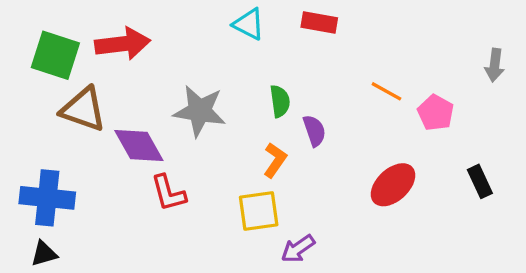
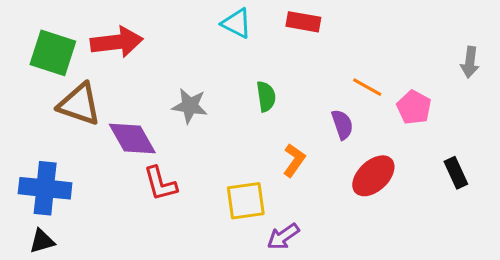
gray star: (200, 111) -> (190, 106), size x0.7
purple semicircle: (314, 131) -> (342, 124), moved
orange L-shape: (275, 160) -> (294, 160), moved

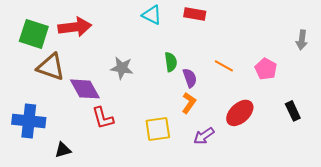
orange line: (367, 87) -> (224, 66), moved
purple semicircle: (342, 124) -> (190, 78), moved
purple arrow: (283, 237) -> (204, 136), moved
black triangle: (42, 241) -> (63, 150), moved

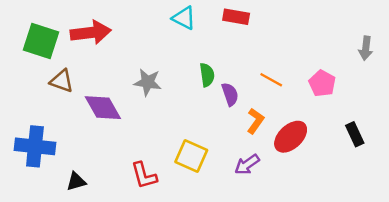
brown triangle: (51, 67) -> (62, 81), size x0.7
orange L-shape: (189, 103) -> (255, 121), moved
red L-shape: (103, 118) -> (144, 175), moved
yellow square: (158, 129) -> (191, 156), turned 32

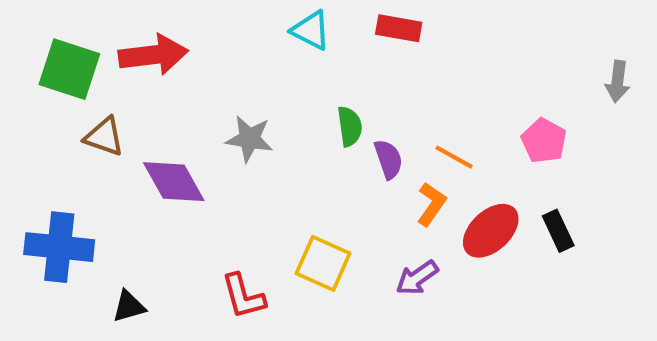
orange line: (271, 80) -> (454, 157), moved
black rectangle: (355, 134) -> (558, 231), moved

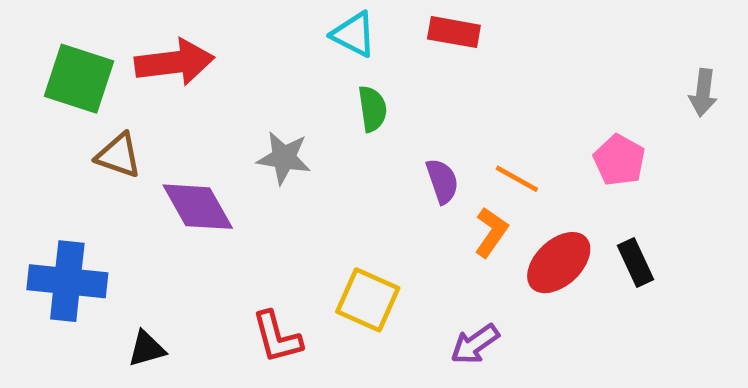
green semicircle: (350, 126) -> (372, 109), moved
purple arrow: (417, 278) -> (475, 344), moved

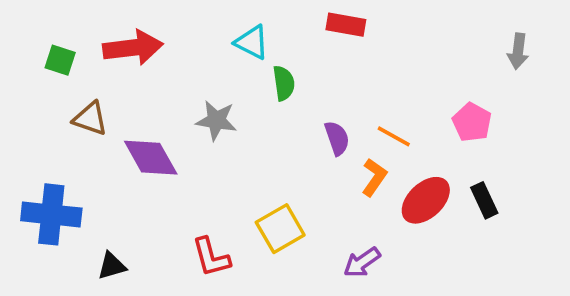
cyan triangle: (354, 34) -> (252, 42), moved
green square: (79, 79) -> (60, 60), size x0.6
gray arrow: (703, 93) -> (518, 51), moved
yellow square: (368, 300) -> (280, 229), turned 36

